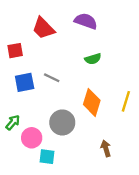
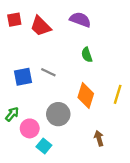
red square: (15, 51) -> (14, 20), moved
green semicircle: (93, 59) -> (87, 55), turned 88
cyan square: (47, 157) -> (44, 146), turned 32

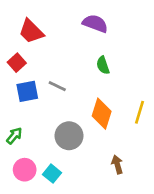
red square: (14, 20) -> (17, 63), moved, turned -32
red trapezoid: (41, 26) -> (31, 31), moved
pink circle: (30, 128) -> (25, 170), moved

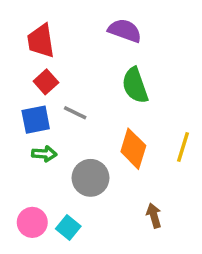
red trapezoid: (31, 31) -> (41, 41), turned 36
red square: (17, 63) -> (46, 82), moved
green semicircle: (103, 65) -> (135, 85), size x1.5
green arrow: (14, 136) -> (44, 154), moved, turned 54

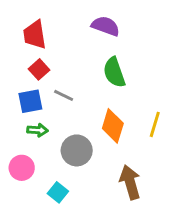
brown arrow: (154, 216) -> (130, 182), size x1.6
pink circle: (32, 222) -> (22, 168), moved

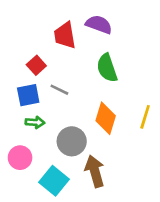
red trapezoid: (35, 35) -> (65, 35), moved
brown arrow: (130, 182) -> (95, 171), moved
cyan square: (58, 192) -> (54, 181), size x1.5

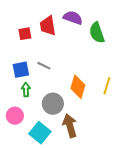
red square: (36, 65) -> (25, 34), moved, turned 32
green semicircle: (107, 68) -> (97, 33), moved
green arrow: (35, 122) -> (26, 90), turned -96

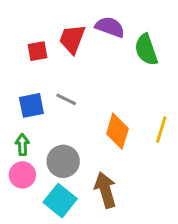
red trapezoid: (48, 26) -> (72, 39), turned 30
green arrow: (26, 90) -> (22, 145), moved
gray circle: (53, 104) -> (63, 161), moved

